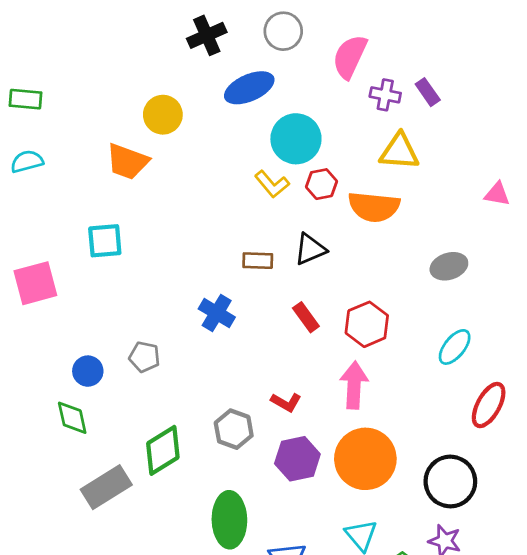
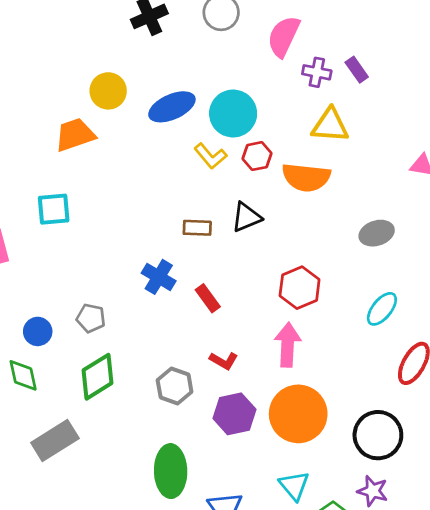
blue ellipse: (249, 88) -> (172, 107), moved
orange trapezoid: (127, 161) -> (75, 135), turned 141
red rectangle: (306, 317) -> (208, 298), moved
green diamond: (163, 450) -> (98, 377), moved

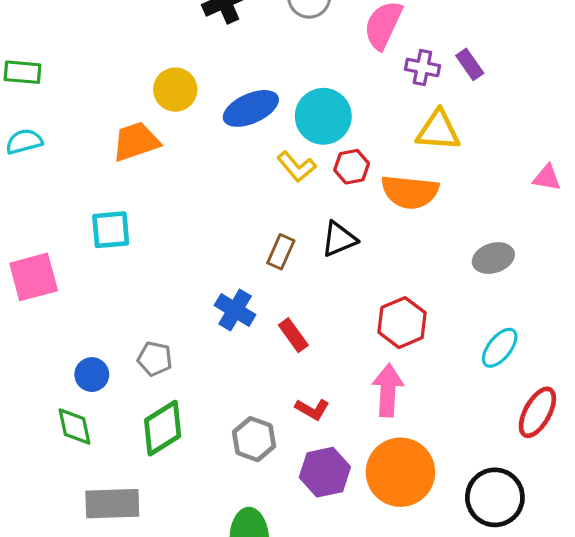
brown rectangle: (197, 228) -> (281, 252), turned -68
gray rectangle: (55, 440) -> (112, 504), turned 30

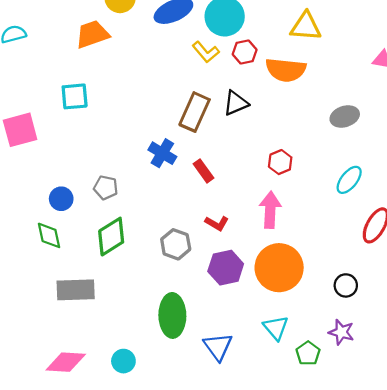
brown rectangle: (281, 252) -> (195, 112), size x1.6
red hexagon: (402, 323) -> (280, 162), size x0.7
black circle: (495, 497) -> (346, 285), size x0.6

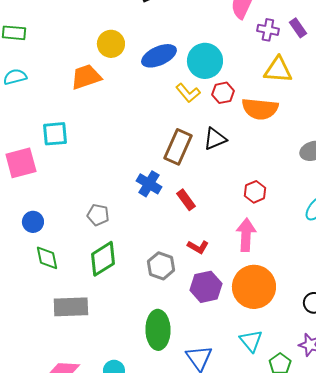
cyan square: (75, 96) -> (55, 134), moved
blue circle: (61, 199) -> (33, 222), moved

